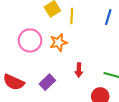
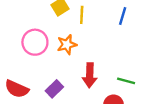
red arrow: (79, 70) -> (90, 75), size x1.5

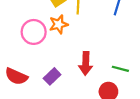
orange star: (67, 44) -> (59, 24), moved

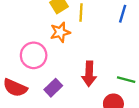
pink circle: (34, 32) -> (34, 55), moved

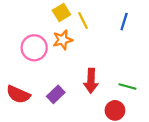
yellow line: (81, 13) -> (83, 20), turned -30
pink circle: (34, 55) -> (34, 48), moved

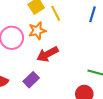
red arrow: (91, 81) -> (47, 54), moved, turned 60

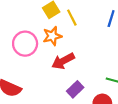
purple rectangle: (31, 80) -> (75, 89), moved

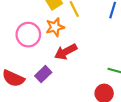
purple rectangle: (75, 89) -> (43, 74), moved

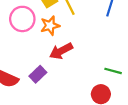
pink circle: (28, 35) -> (22, 19), moved

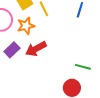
purple rectangle: (38, 74) -> (12, 50), moved

